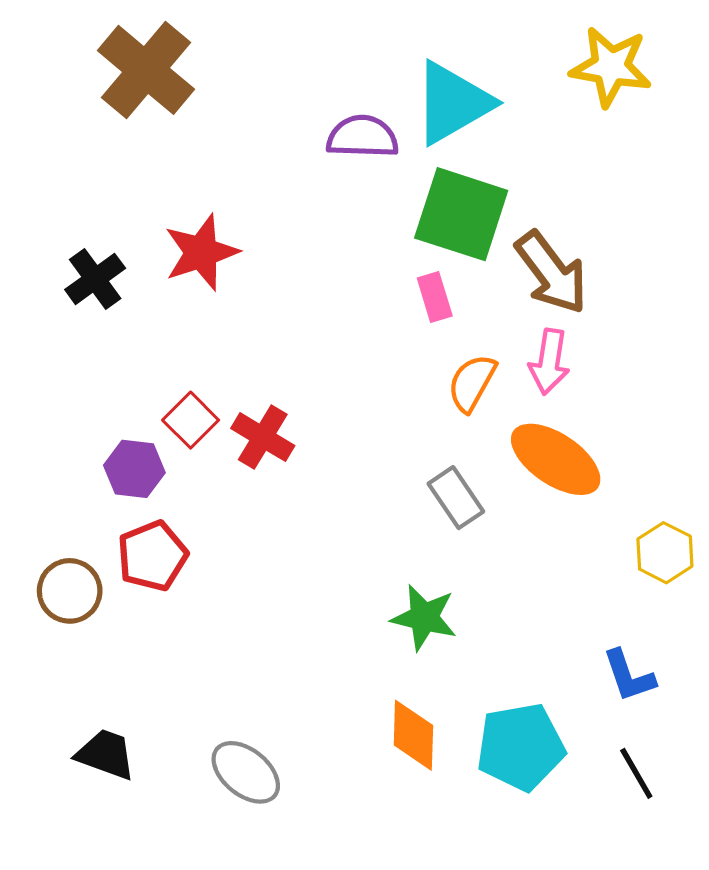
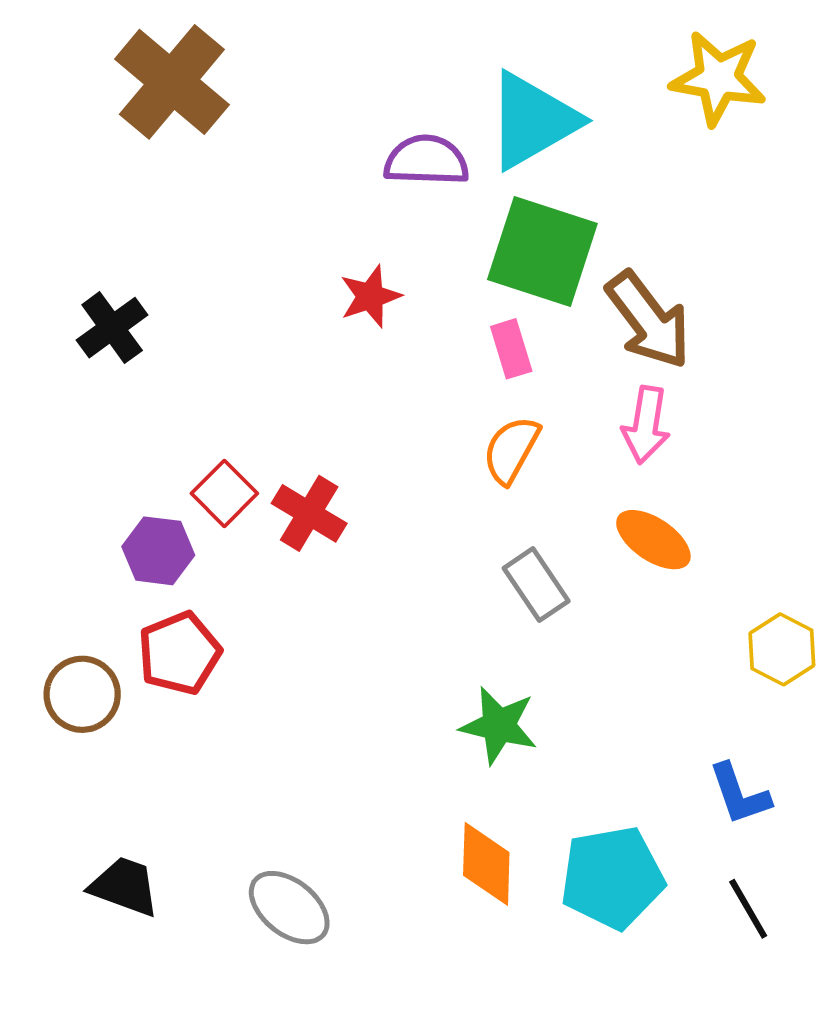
red star: (201, 252) -> (370, 296), moved, size x0.7
orange semicircle: (472, 383) -> (511, 450), moved
orange ellipse: (556, 459) -> (653, 540), size x0.7

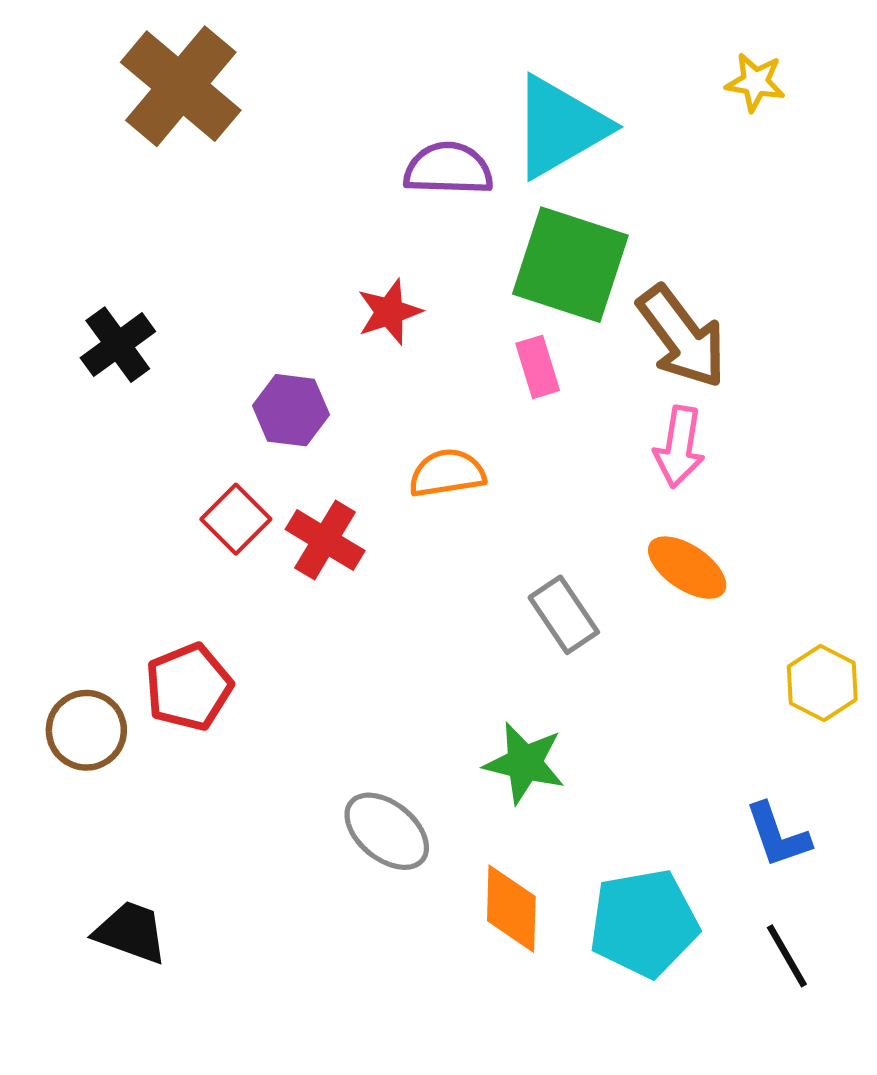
yellow star: (718, 78) -> (755, 82), size x0.6
orange semicircle: (511, 450) -> (447, 473), moved, turned 52
purple hexagon: (158, 551) -> (291, 410), moved
gray ellipse: (289, 908) -> (387, 831), moved

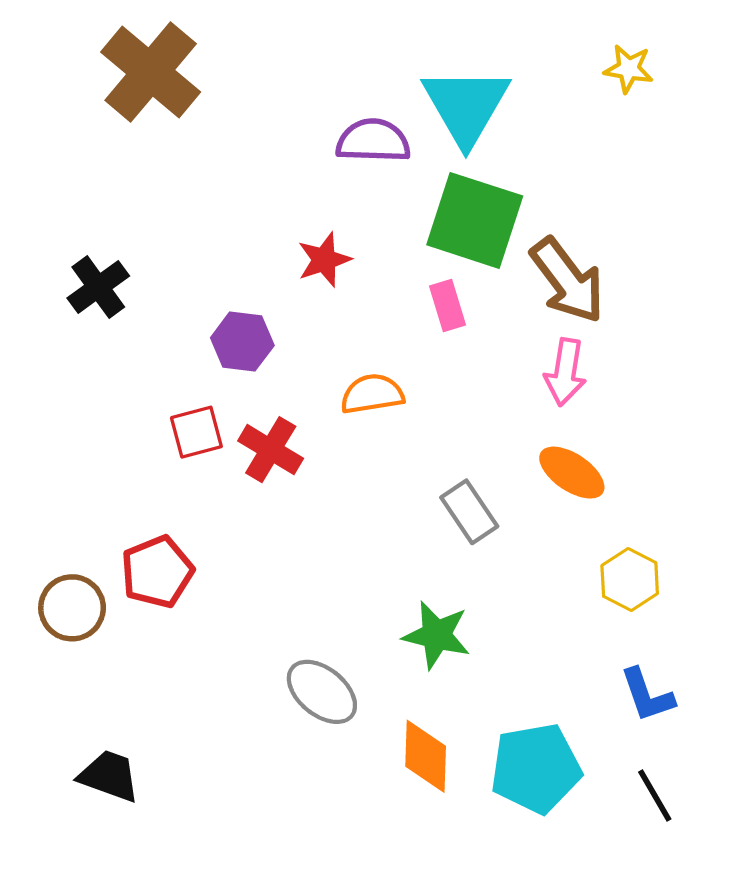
cyan triangle: (560, 127) -> (466, 106), turned -30
red square: (236, 519) -> (196, 432), turned 30
yellow hexagon: (822, 683) -> (630, 579), moved

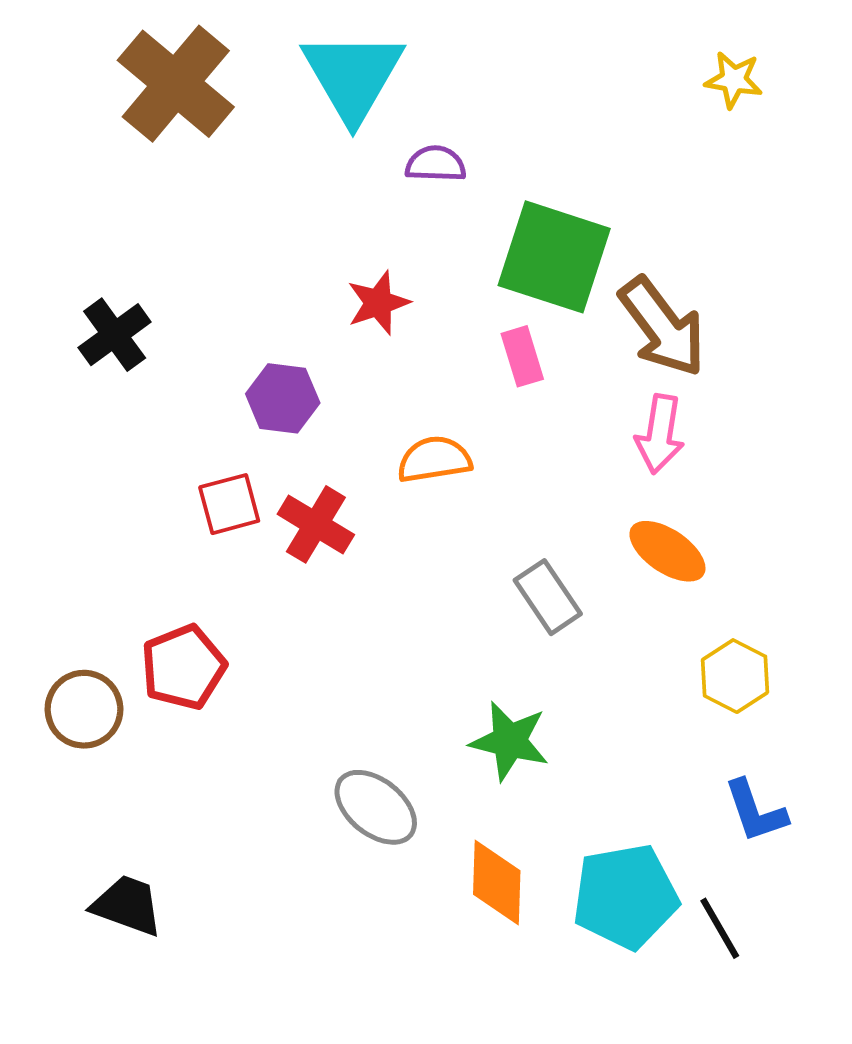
cyan triangle: (466, 106) -> (353, 76), moved
purple semicircle: (373, 141) -> (436, 164), size x0.7
black line: (655, 796) -> (720, 928), moved

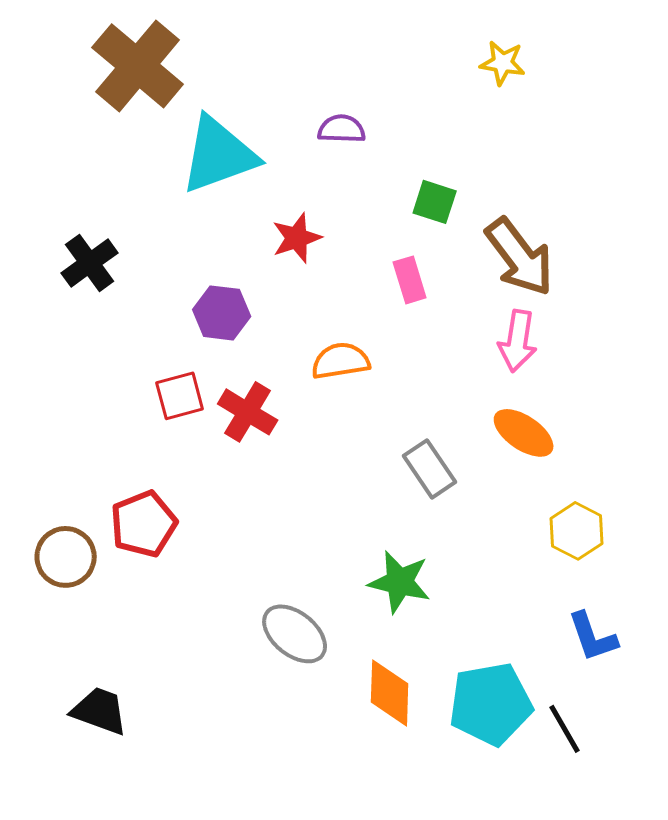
cyan triangle: (353, 76) -> (219, 155), moved, turned 40
yellow star: (734, 80) -> (503, 63), moved
green square: (554, 257) -> (435, 202), size x0.5

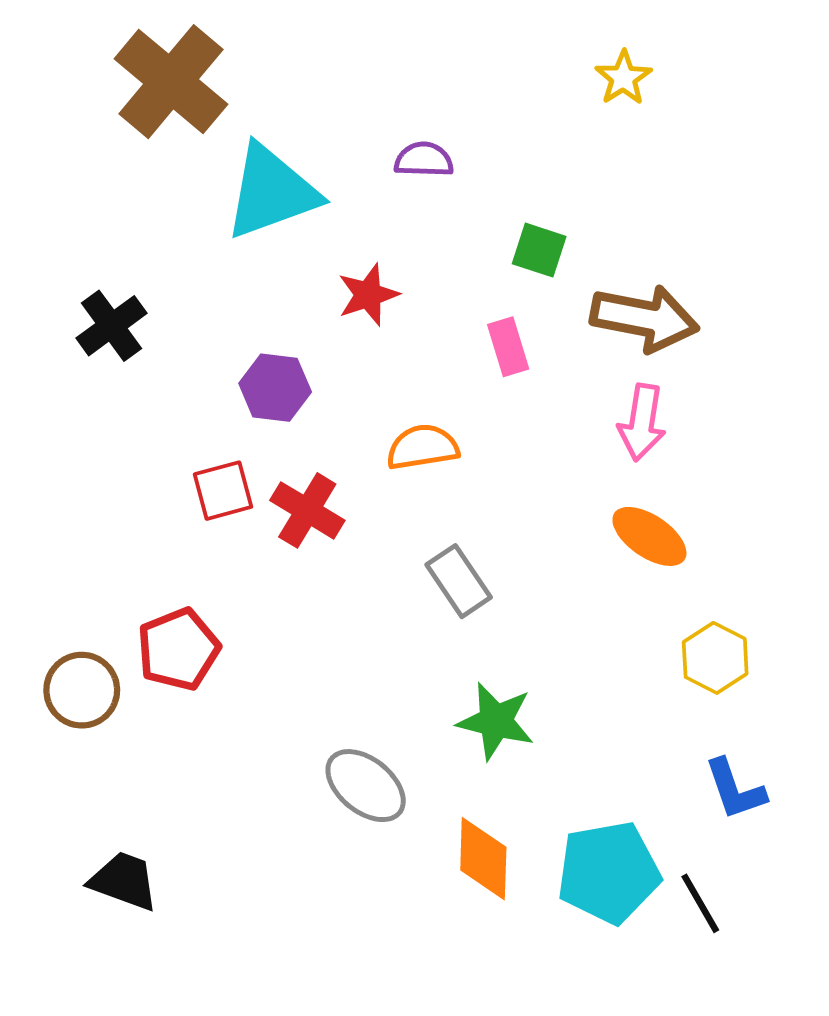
yellow star: (503, 63) -> (623, 78), turned 30
brown arrow: (520, 257) -> (644, 318), turned -42
gray rectangle: (430, 469) -> (459, 581), moved

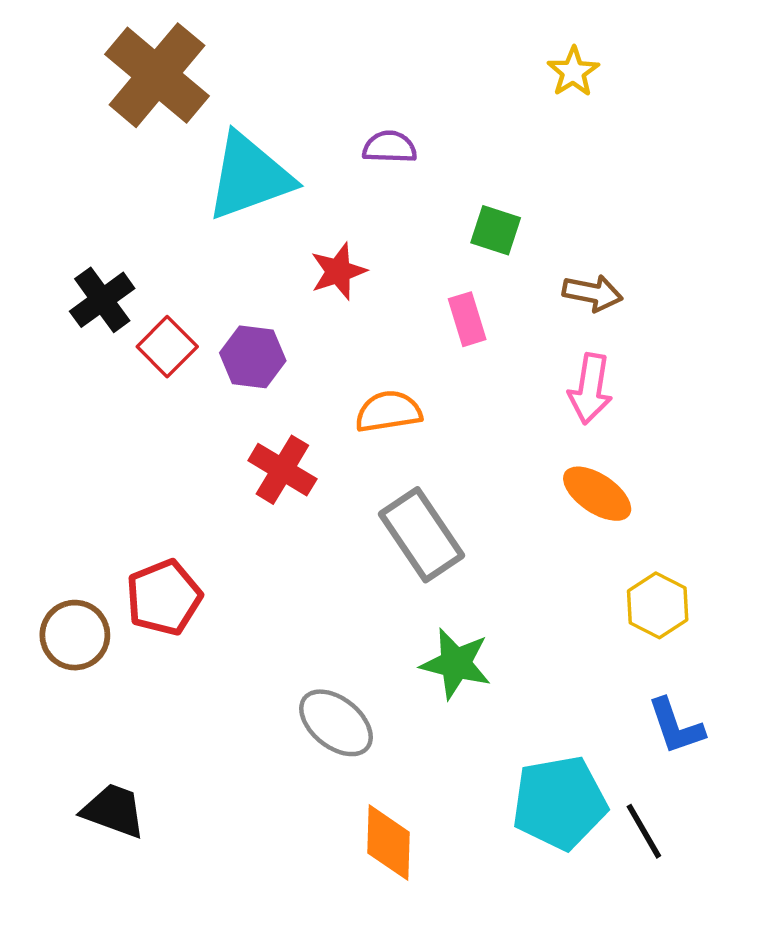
brown arrow: (644, 318) -> (593, 293), size x0.6
red square: (223, 491) -> (167, 347), moved, turned -30
gray rectangle: (459, 581) -> (422, 535), size x1.4
orange diamond: (483, 859) -> (388, 843), moved

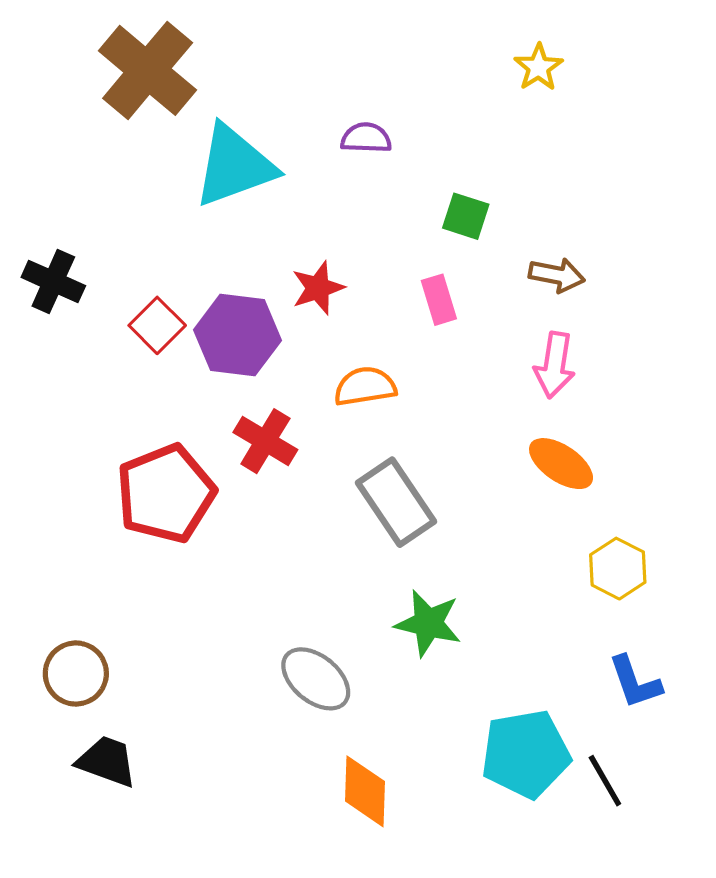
red star: (338, 271) -> (318, 288), moved
black cross: (102, 300) -> (53, 281), moved, turned -30
purple hexagon: (253, 357) -> (238, 335), size x1.4
red pentagon: (164, 597) -> (166, 494), moved, size x1.4
brown circle: (75, 635) -> (76, 674), moved

